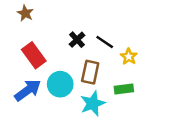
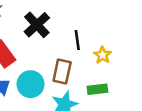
black cross: (77, 40) -> (37, 25), moved, size x1.5
black line: (105, 42) -> (77, 40), turned 48

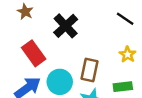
black line: (77, 40) -> (125, 19), moved, turned -48

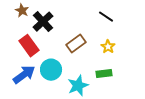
black cross: (66, 26) -> (43, 22), moved
brown rectangle: (89, 70) -> (76, 44), moved, turned 42

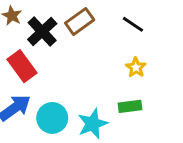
brown rectangle: (76, 44) -> (80, 21), moved
cyan circle: (51, 70) -> (52, 118), moved

